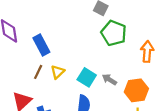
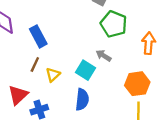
yellow triangle: (58, 72) -> (53, 75), moved
gray arrow: (109, 79) -> (104, 56), moved

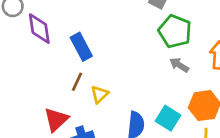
gray arrow: (104, 56) -> (179, 65), moved
cyan square: (86, 70) -> (168, 118), moved

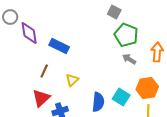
blue rectangle: (81, 47) -> (59, 46), turned -36
brown line: (77, 82) -> (44, 71), moved

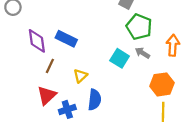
purple diamond: (29, 33) -> (37, 41), moved
cyan square: (121, 97) -> (120, 58), moved
blue semicircle: (98, 102) -> (95, 100), moved

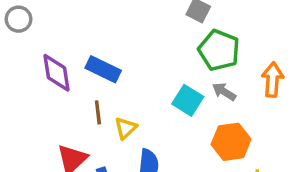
brown line: (50, 66) -> (98, 112), moved, turned -32
orange hexagon: (162, 84) -> (231, 142), moved

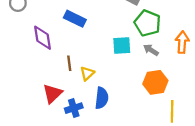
blue rectangle: (103, 69) -> (75, 19), moved
cyan square: (188, 100) -> (122, 45), moved, turned -36

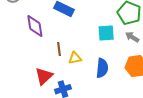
yellow triangle: (87, 73) -> (75, 58), turned 32
blue semicircle: (102, 98) -> (102, 68), moved

